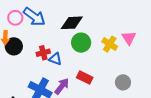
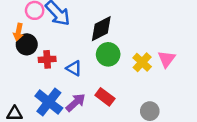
black diamond: (72, 23) -> (101, 29), turned -35
red cross: (43, 53) -> (47, 59), moved

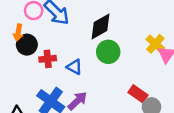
yellow cross: (142, 62) -> (155, 44), moved
red rectangle: (105, 97) -> (138, 94), moved

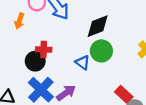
black circle: (27, 45) -> (35, 61), moved
blue triangle: (74, 67) -> (83, 62), moved

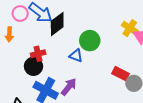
black diamond: (98, 26) -> (57, 24), moved

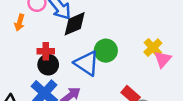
blue triangle: (76, 56) -> (87, 63), size x1.6
black circle: (33, 66) -> (48, 65), moved

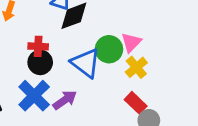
yellow cross: (153, 48) -> (136, 67), moved
pink triangle: (163, 59) -> (131, 42), moved

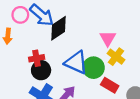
green circle: (109, 49) -> (94, 68), moved
red rectangle: (136, 103) -> (110, 85), moved

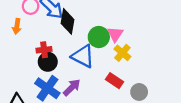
black diamond: (59, 28) -> (67, 21), turned -50
green circle: (94, 68) -> (99, 37), moved

